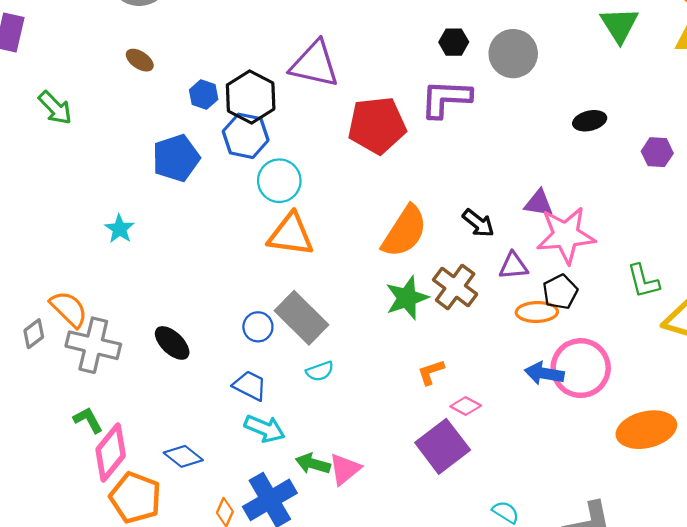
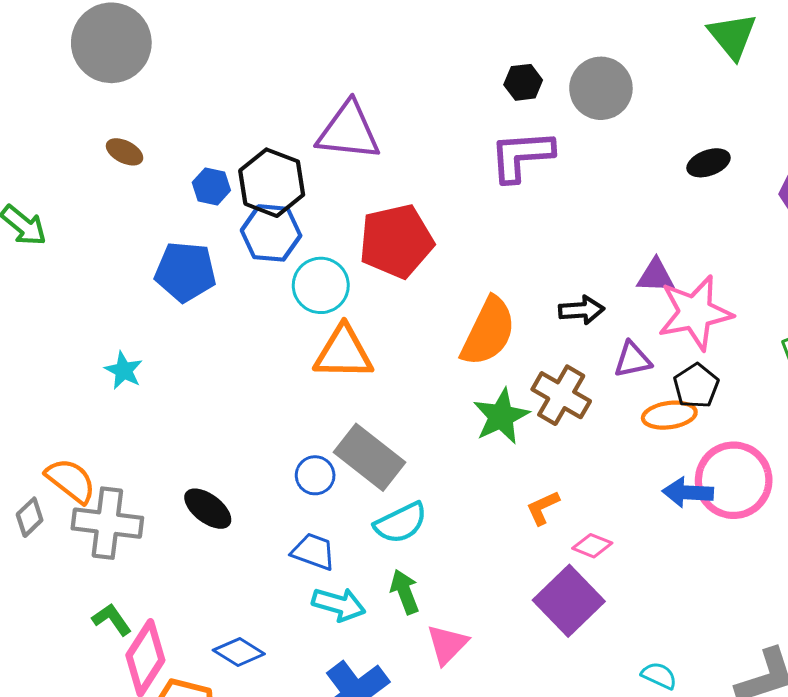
red pentagon: (377, 125) -> (396, 241), moved
blue pentagon: (176, 158) -> (185, 272), turned 30
black arrow: (478, 223) -> (581, 310), turned -36
cyan semicircle: (320, 371) -> (401, 523), size x1.5
green arrow: (313, 464) -> (405, 592), moved, turned 60

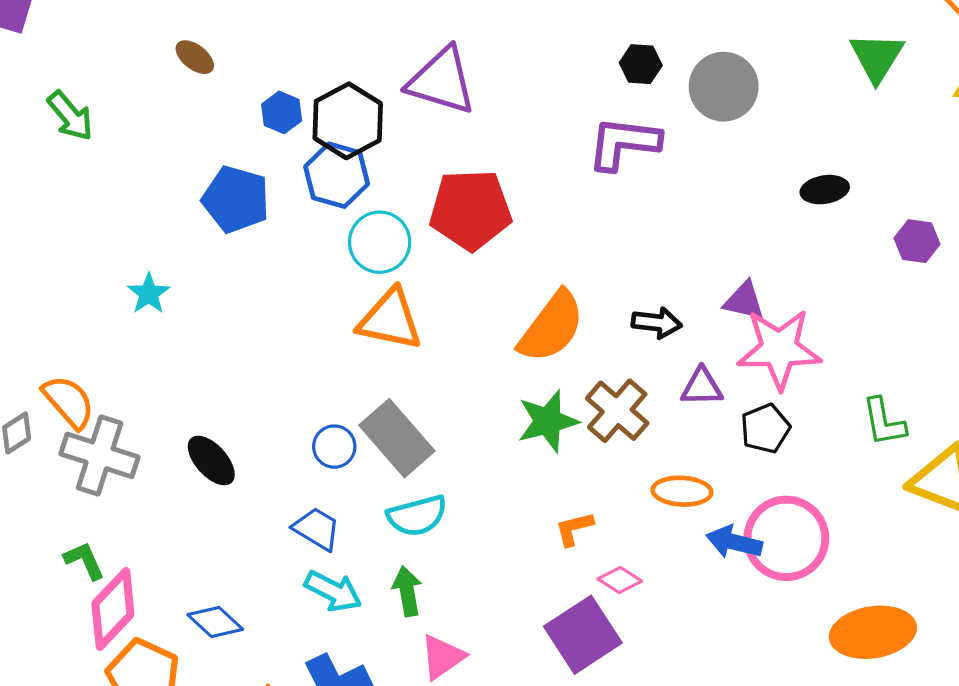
orange ellipse: (669, 415) -> (682, 491), moved

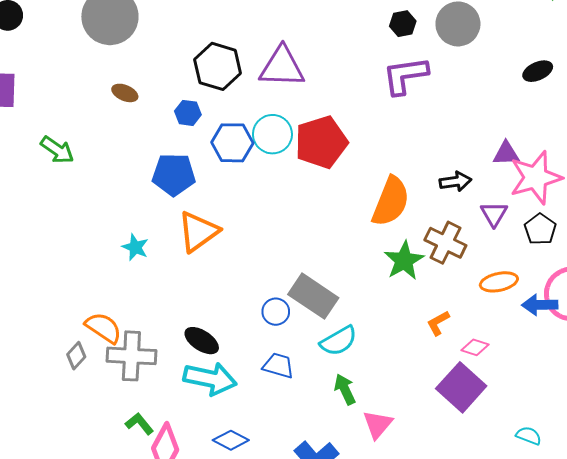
black hexagon: (348, 121) -> (218, 66), moved
cyan circle: (380, 242) -> (272, 134), moved
orange triangle: (390, 320) -> (198, 232), moved, turned -33
purple triangle: (702, 387) -> (494, 214), turned -44
cyan arrow: (333, 591) -> (210, 379), moved, size x1.4

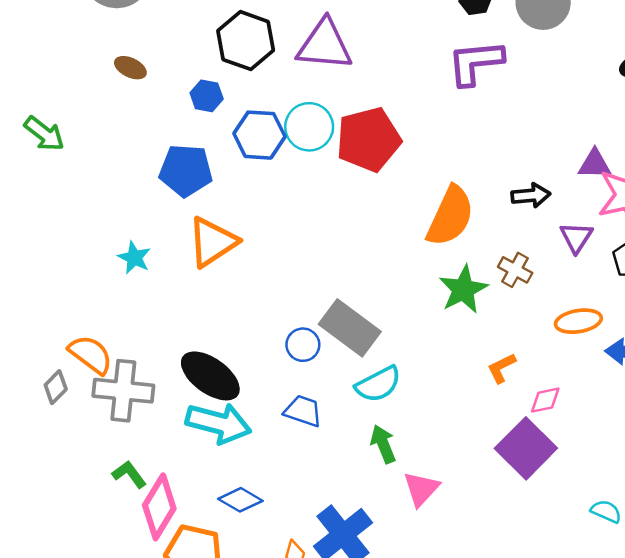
brown cross: (445, 243) -> (515, 270), size x0.7
black ellipse: (202, 341) -> (210, 376), size x1.4
pink diamond: (475, 347) -> (545, 400), turned -32

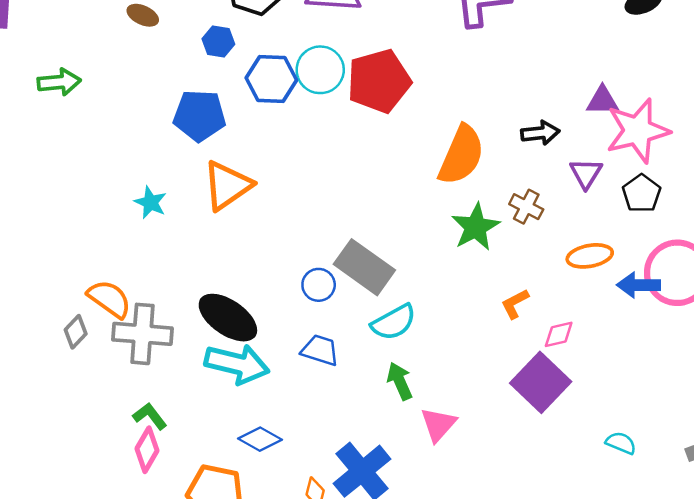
green arrow: (44, 134) -> (59, 82), turned -42
pink diamond: (159, 507) -> (147, 450), moved, size x0.7

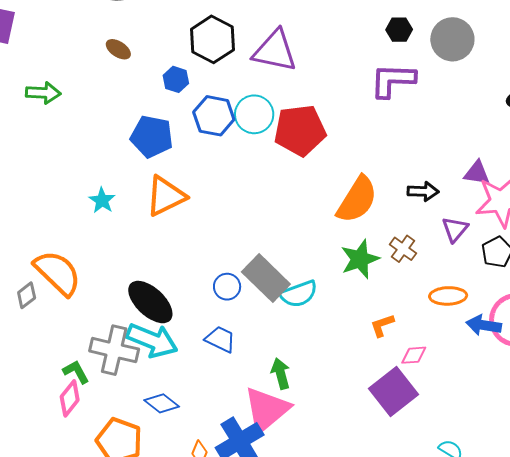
orange semicircle: (109, 299) -> (58, 273), size x1.4
cyan semicircle: (394, 322) -> (299, 294), moved
gray cross: (142, 334) -> (114, 350), moved
pink triangle: (438, 424) -> (266, 410), moved, size x1.6

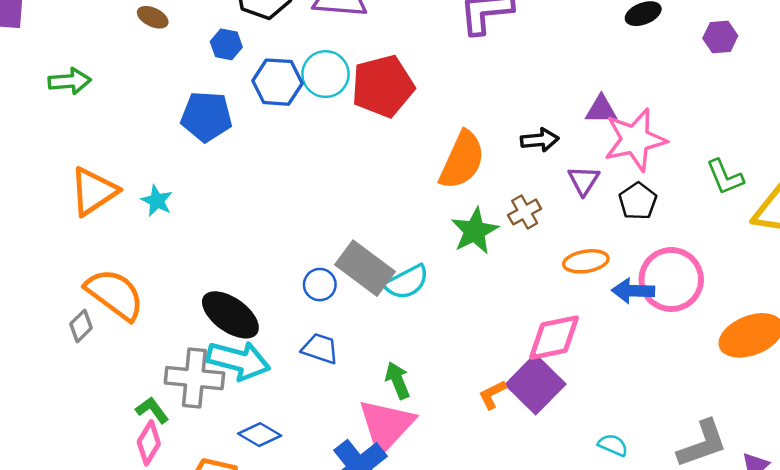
orange triangle: (166, 196) -> (94, 191), moved
brown cross: (403, 249) -> (525, 212), turned 32
orange L-shape: (382, 325) -> (492, 395), moved
pink diamond: (414, 355) -> (554, 338), size x1.8

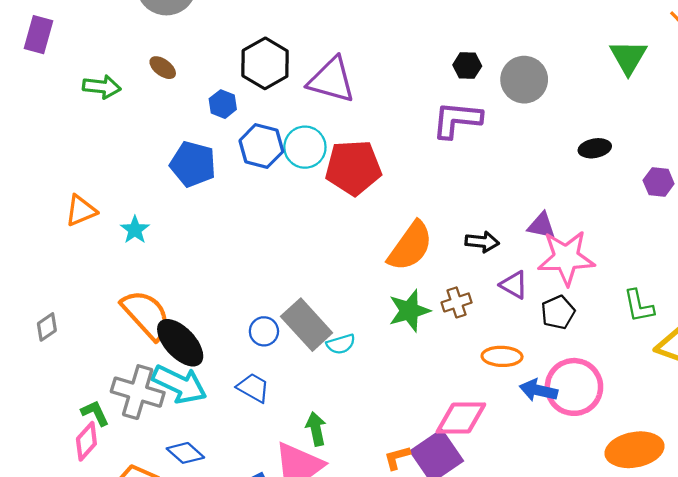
green arrow: (70, 81) -> (102, 87), moved
purple triangle: (584, 180) -> (514, 285), turned -44
orange triangle: (94, 191) -> (81, 211), size x0.7
cyan semicircle: (407, 282) -> (341, 344), size x0.7
orange semicircle: (115, 294) -> (146, 315), moved

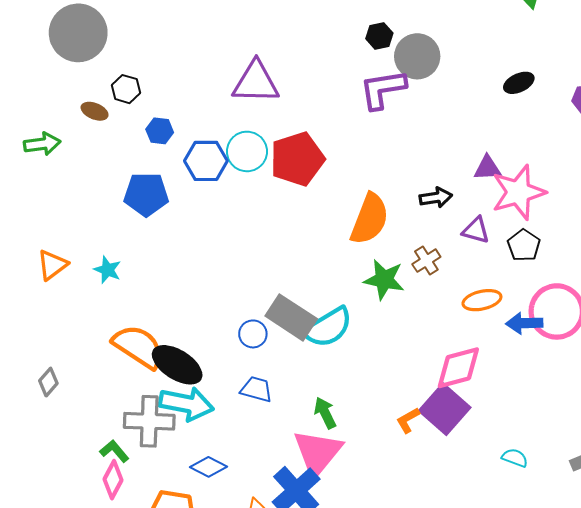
black hexagon: (265, 63) -> (126, 89), moved, size x0.6
gray circle: (524, 80) -> (417, 56), moved
green star: (409, 311) -> (384, 280), turned -30
cyan semicircle: (341, 344) -> (328, 327), size x1.8

